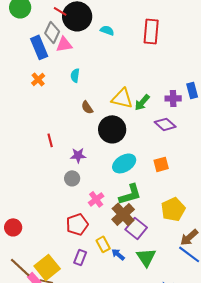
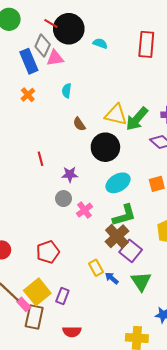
green arrow: (142, 102) -> (137, 119), size x1.4
pink cross: (96, 199) -> (84, 210), moved
red pentagon: (77, 224) -> (48, 252), moved
purple rectangle: (80, 257) -> (62, 296), moved

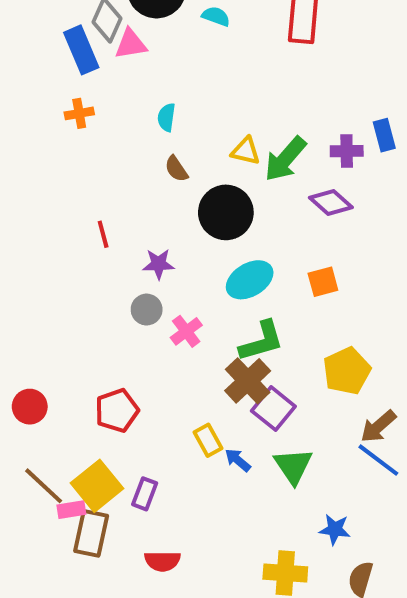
cyan semicircle: (67, 91) -> (166, 117), moved
orange cross: (28, 95) -> (79, 113), turned 32
yellow triangle: (116, 115) -> (246, 151), size x0.7
pink rectangle: (24, 304) -> (71, 510), turned -56

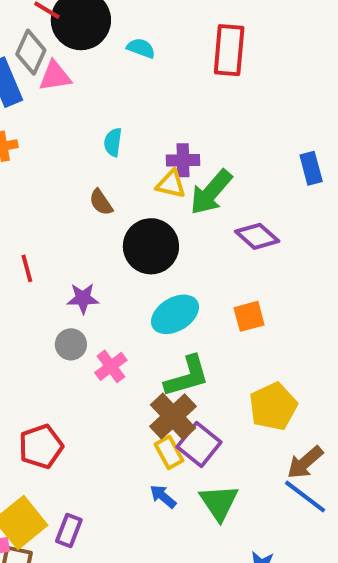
cyan semicircle: (166, 117) -> (113, 142), moved
purple cross: (347, 151) -> (183, 160), moved
yellow rectangle: (208, 440) -> (169, 452), moved

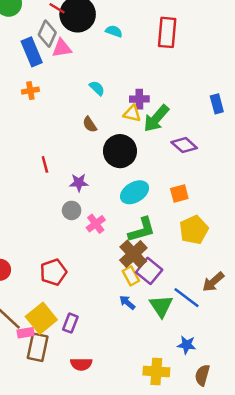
cyan semicircle: (113, 142) -> (97, 88), turned 126
yellow pentagon: (273, 406) -> (194, 230), moved
blue line: (305, 497) -> (187, 298), moved

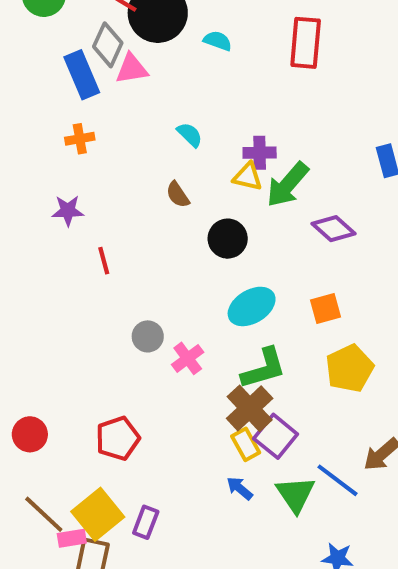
black circle: (120, 151) -> (228, 239), size x0.7
purple star: (79, 183) -> (68, 211), moved

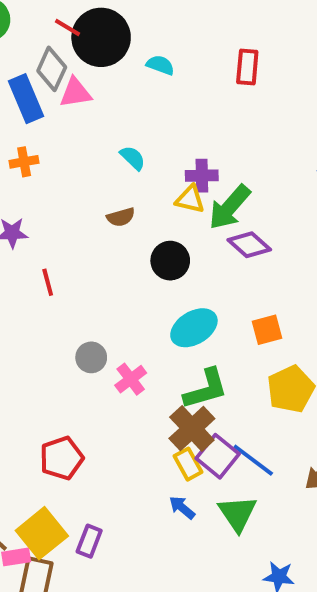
red rectangle: (306, 43) -> (247, 67), size x0.7
brown semicircle: (178, 195) -> (121, 217), turned -72
purple diamond: (333, 229) -> (249, 245), moved
blue line: (337, 480) -> (253, 460), moved

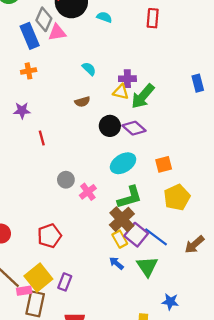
purple diamond: (249, 245) -> (134, 128), moved

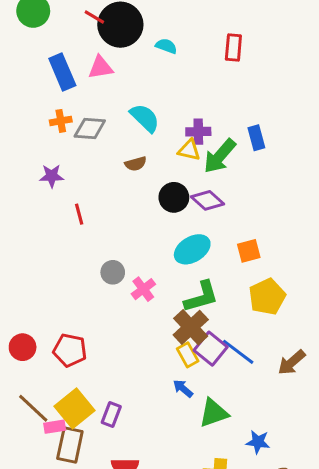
gray diamond: (44, 19) -> (90, 129), moved, turned 70
cyan semicircle: (89, 69) -> (145, 118), size x1.5
blue rectangle: (198, 83) -> (256, 138), moved
red pentagon: (49, 236) -> (70, 350), moved, turned 30
green triangle: (147, 267) -> (214, 413), moved, turned 45

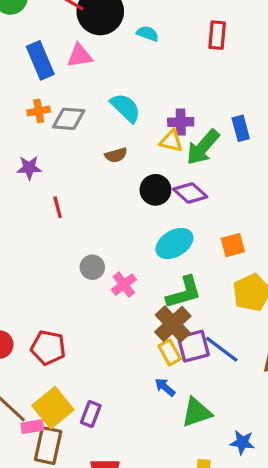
purple square: (211, 349) -> (193, 346), turned 36

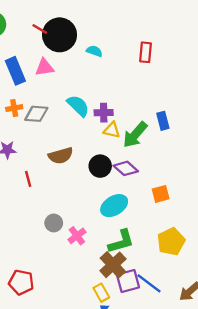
purple cross: (181, 122) -> (104, 113), moved
brown semicircle: (116, 155) -> (61, 156), moved, size x1.5
orange square: (233, 245) -> (161, 194), moved
yellow rectangle: (170, 352) -> (101, 293), moved

